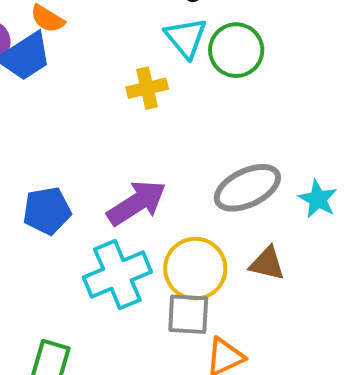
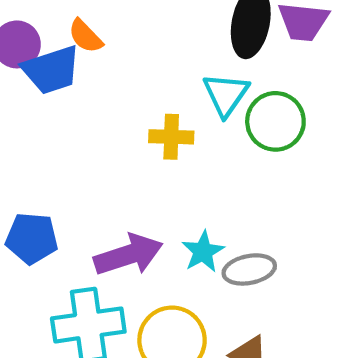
gray ellipse: (247, 188) -> (249, 269), size x0.7
cyan star: (318, 199) -> (203, 252), moved

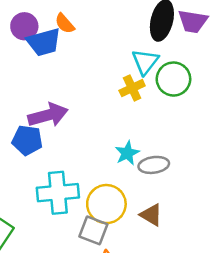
yellow cross: (171, 137) -> (132, 88), moved, turned -30
purple arrow: (128, 255) -> (48, 115), moved

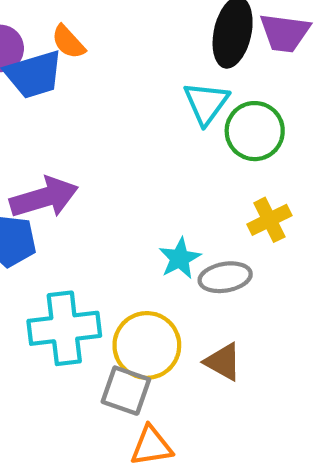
yellow cross: (132, 88) -> (269, 220), moved

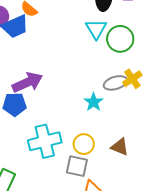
gray ellipse: (225, 277) -> (115, 83), moved
yellow circle: (147, 345) -> (84, 144), size x0.7

